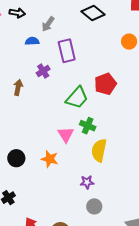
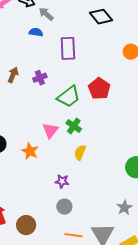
gray arrow: (48, 24) -> (46, 14), moved, turned 84
purple cross: (43, 71) -> (40, 78), moved
red pentagon: (105, 84) -> (99, 89), turned -30
yellow semicircle: (99, 150) -> (80, 152), size x0.7

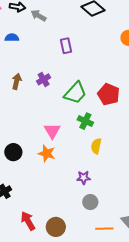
blue semicircle: (36, 32) -> (12, 38), moved
purple rectangle: (68, 48) -> (66, 46), size x0.7
red pentagon: (99, 89) -> (109, 94), moved
pink triangle: (50, 130) -> (52, 131), moved

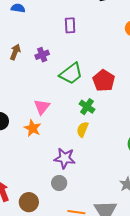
green cross: (85, 121) -> (87, 107), moved
purple star: (84, 178) -> (65, 158), size x1.5
gray circle: (90, 202) -> (59, 183), moved

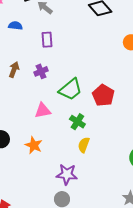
purple rectangle: (70, 25) -> (47, 40), moved
pink triangle: (42, 107) -> (43, 111), moved, turned 42
green cross: (87, 107) -> (77, 122), moved

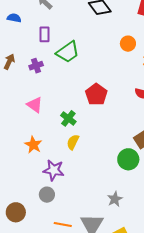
green trapezoid: (70, 89) -> (68, 52), moved
pink triangle: (43, 111) -> (35, 105), turned 42
orange star: (34, 145) -> (33, 145), moved

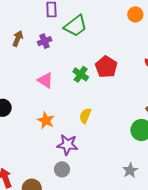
green cross: (68, 118) -> (81, 74), moved

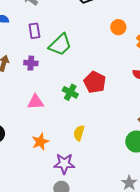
purple cross: (45, 41) -> (31, 63), turned 32
pink triangle: (45, 80) -> (36, 102), turned -30
orange star: (46, 120) -> (40, 142), turned 30

